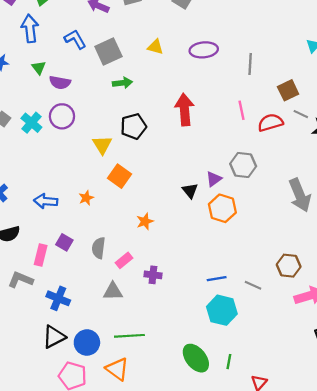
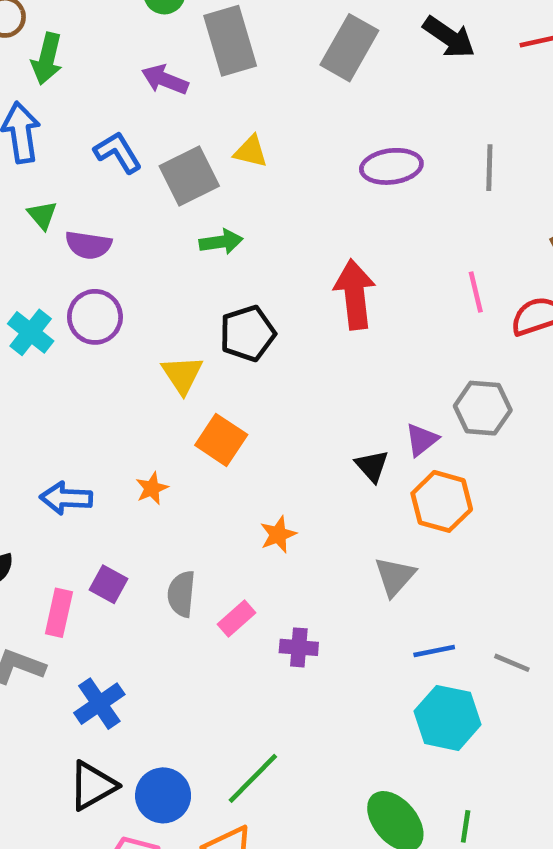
yellow triangle: (155, 47) -> (251, 151), moved
gray line: (250, 64) -> (489, 168), moved
gray triangle: (113, 291) -> (395, 576), moved, turned -45
blue cross: (58, 298) -> (99, 704), turned 35
green line: (129, 336) -> (253, 778), turned -40

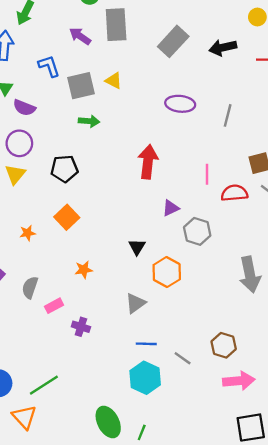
black arrow: (449, 37) -> (223, 48), turned 120
black pentagon: (247, 333) -> (64, 169), moved
yellow triangle: (182, 375) -> (15, 174), moved
purple triangle: (422, 440) -> (171, 208), moved

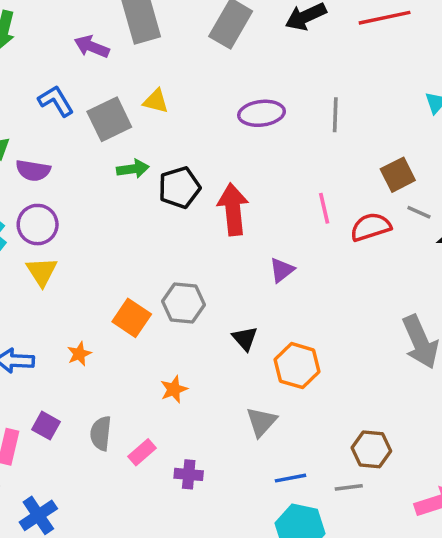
black pentagon: (64, 169) -> (179, 188), moved
gray hexagon: (197, 231) -> (183, 303), moved
brown hexagon: (224, 345) -> (371, 449), moved
gray line: (183, 358) -> (349, 487), turned -30

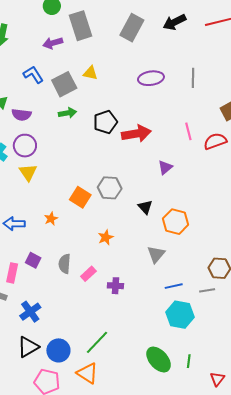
purple arrow: (92, 47) -> (53, 43), turned -36
green arrow: (133, 169) -> (67, 113), moved
red arrow: (233, 209) -> (136, 134), turned 88

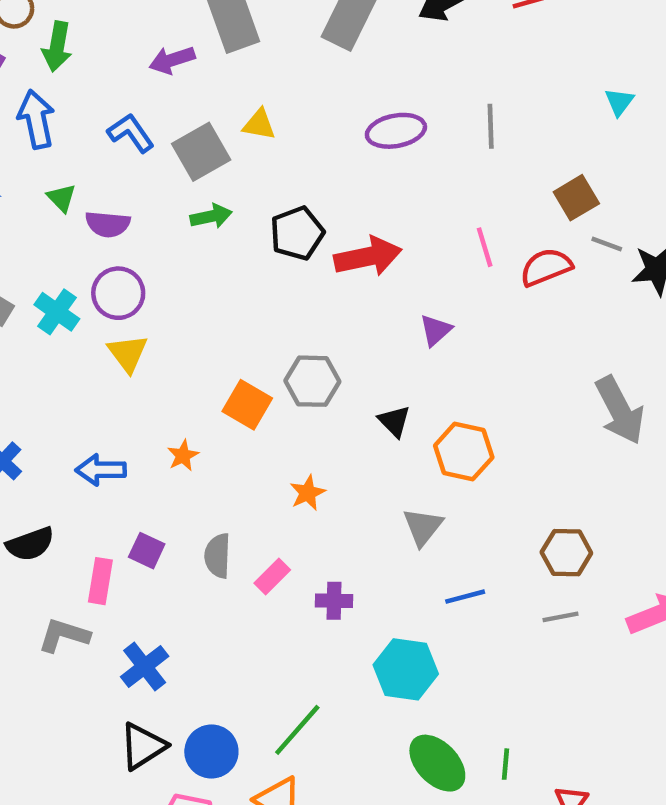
gray line: (207, 290) -> (561, 617), moved
cyan hexagon: (180, 315) -> (406, 669), moved

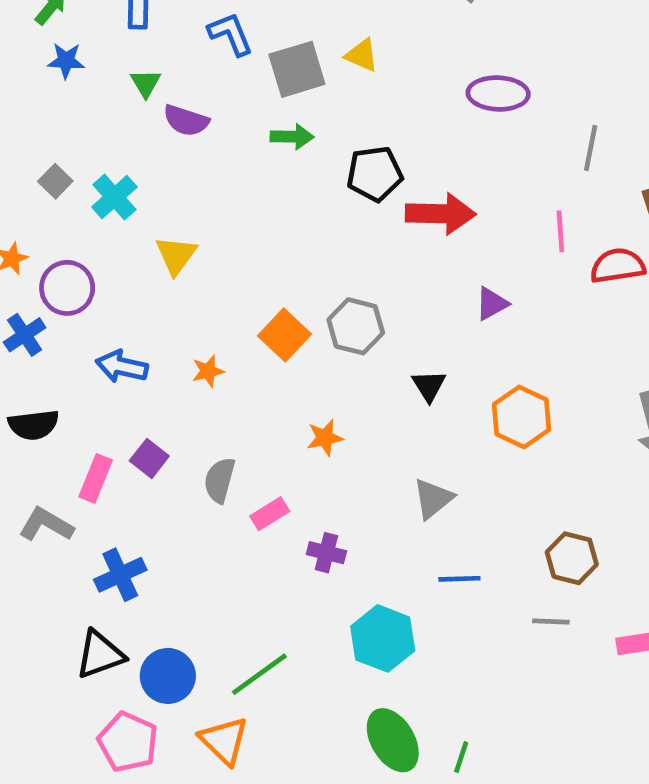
gray line: (491, 126) -> (591, 148), moved
purple circle: (118, 293) -> (67, 288), moved
orange hexagon: (464, 452) -> (522, 417), moved

